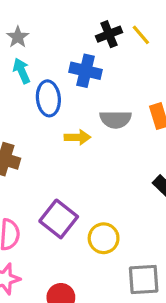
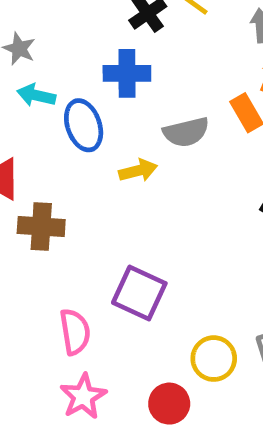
cyan arrow: (22, 71) -> (36, 95), turned -40
yellow circle: (104, 238) -> (214, 359), moved

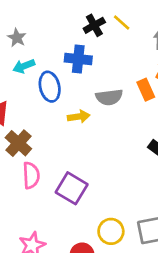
cyan arrow: (36, 95) -> (24, 66), turned -40
brown cross: (41, 227) -> (18, 143), turned 32
pink semicircle: (75, 332) -> (31, 175), moved

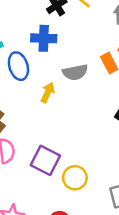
yellow arrow: (79, 117) -> (48, 93), turned -54
yellow circle: (111, 231) -> (75, 178), moved

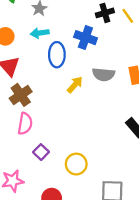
purple square: (45, 160) -> (41, 152), moved, size x0.6

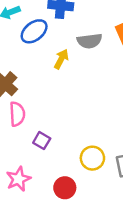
blue ellipse: (57, 55) -> (34, 31), turned 65
yellow circle: (76, 164) -> (92, 158), moved

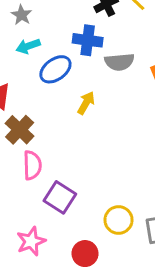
gray semicircle: (90, 41) -> (119, 62), moved
purple square: (42, 141) -> (60, 197), size x1.5

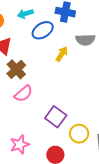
gray semicircle: (119, 62) -> (85, 40), moved
pink semicircle: (32, 165) -> (23, 94), turned 48
purple square: (60, 197) -> (56, 117), moved

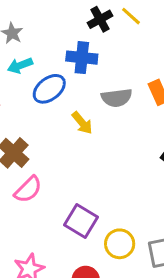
yellow arrow: (62, 54) -> (82, 123), turned 112

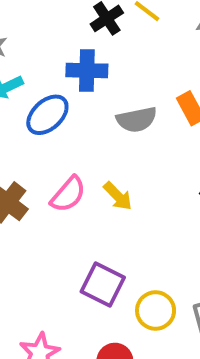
yellow arrow: (82, 123) -> (118, 196), moved
pink semicircle: (28, 189) -> (68, 194), moved

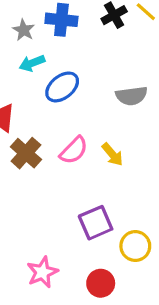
blue cross: (87, 70) -> (61, 20), moved
purple square: (103, 285) -> (96, 223), turned 36

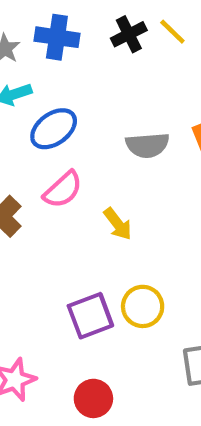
pink semicircle: (74, 150) -> (63, 190), moved
yellow circle: (135, 246) -> (143, 306), moved

